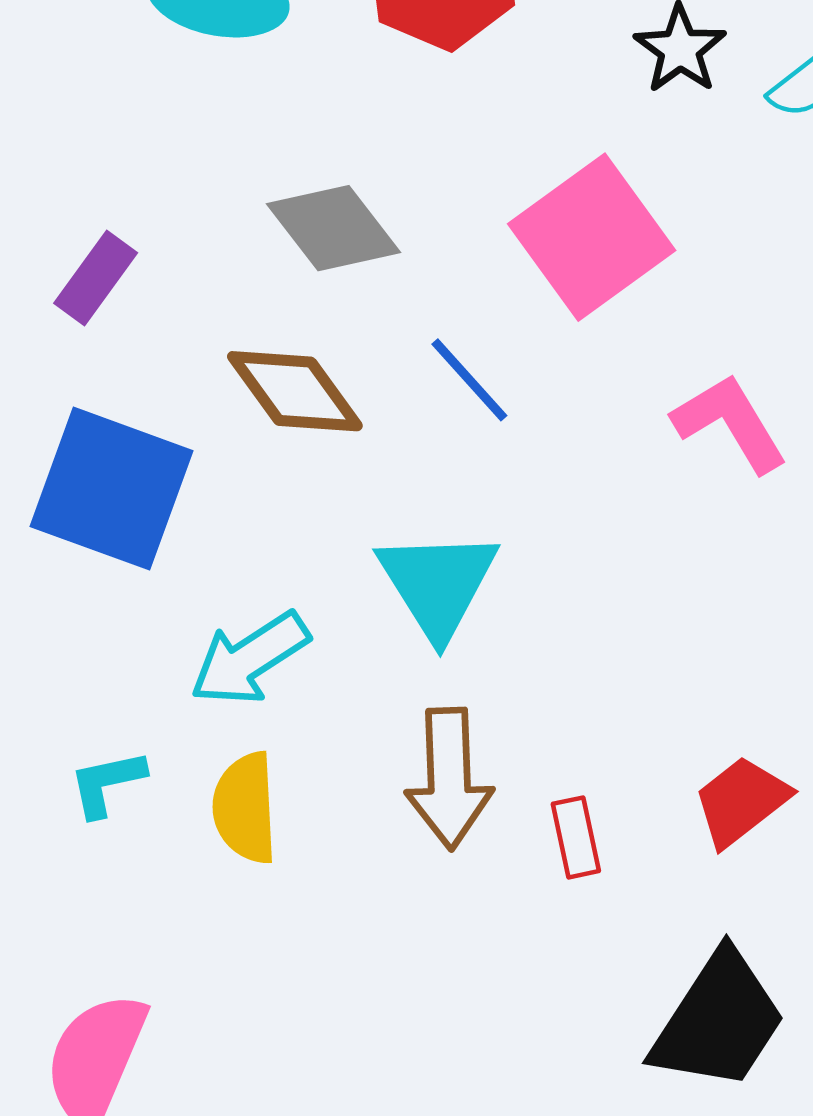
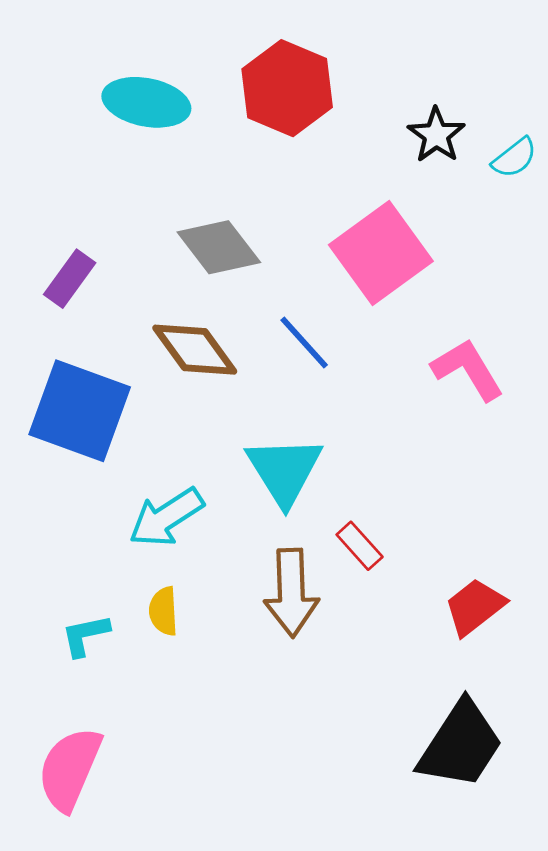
cyan L-shape: (107, 783) -> (85, 635), moved
yellow semicircle: (245, 808) -> (163, 611), size x0.7
red rectangle: (576, 837) -> (360, 546), moved, turned -30

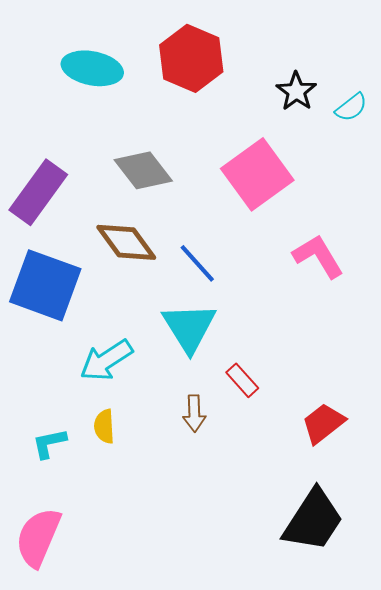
purple rectangle: (70, 279) -> (38, 192), size x1.6
blue line: (304, 343) -> (197, 263), moved
brown arrow: (291, 593) -> (194, 413), size x0.6

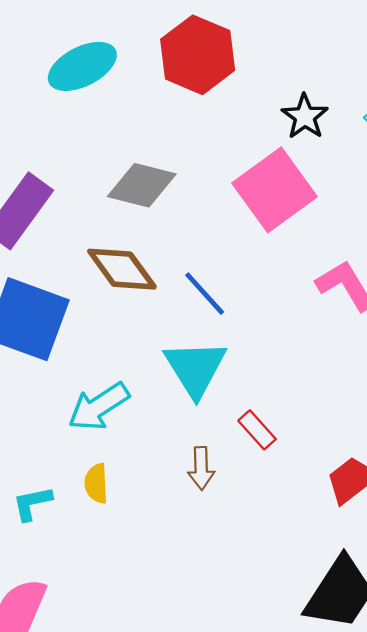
cyan ellipse: (92, 68) -> (82, 66), turned -38
black star: (296, 91) -> (305, 117), moved
gray diamond: (143, 170) -> (142, 185), turned -38

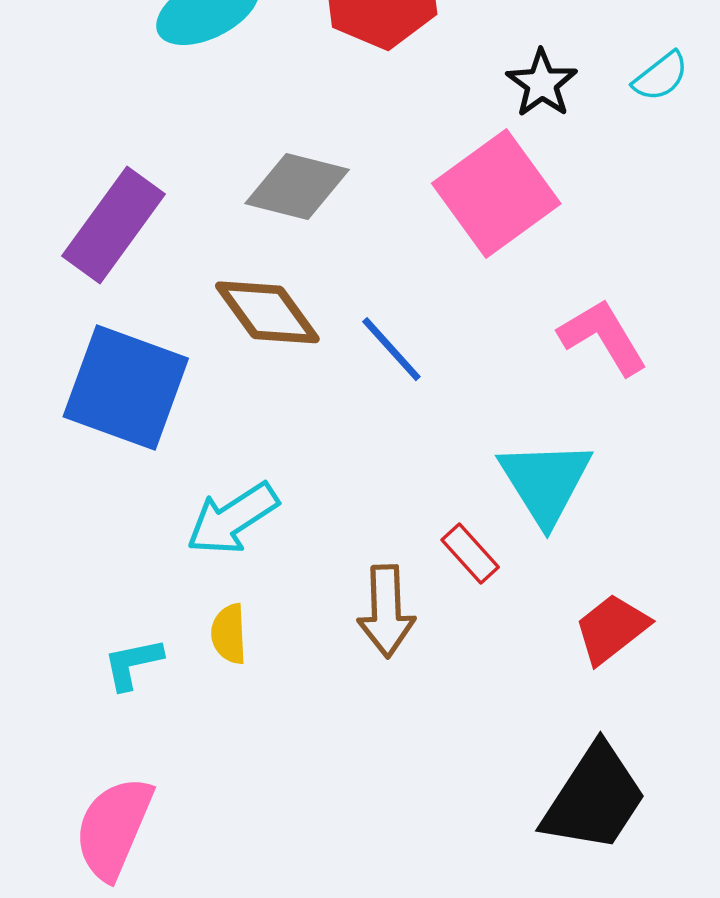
cyan triangle: (195, 368) -> (545, 482), moved
brown arrow: (201, 468) -> (386, 611), size x1.4

